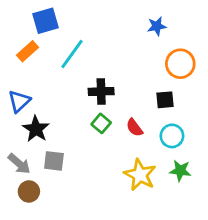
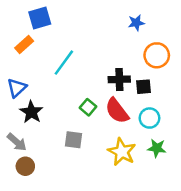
cyan line: (72, 54) -> (64, 63), moved
black cross: (101, 91) -> (119, 79), moved
red semicircle: (134, 128) -> (117, 111), size x1.6
gray square: (54, 161) -> (74, 140), moved

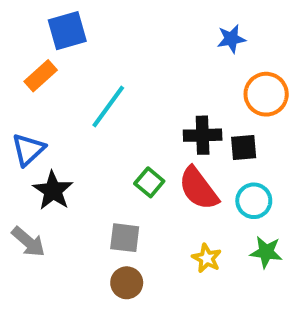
yellow star: (122, 152) -> (207, 258), size x0.6
brown circle: (25, 166) -> (127, 283), moved

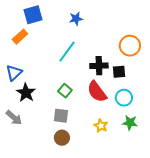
blue star: (231, 39) -> (76, 19), moved
cyan line: (108, 106) -> (67, 52), moved
green square: (149, 182) -> (65, 91), moved

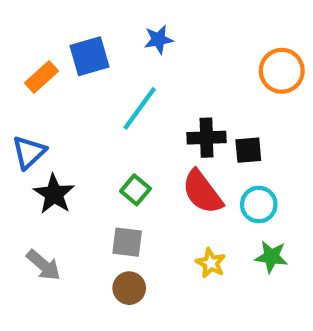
blue square: (33, 15) -> (89, 56), moved
orange circle: (130, 46) -> (282, 71), moved
gray arrow: (14, 118) -> (44, 265), moved

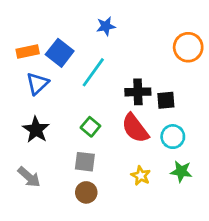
blue square: (89, 56) -> (60, 53), moved, turned -36
orange rectangle: (41, 77) -> (28, 51), turned 30
blue triangle: (29, 152) -> (37, 84), moved

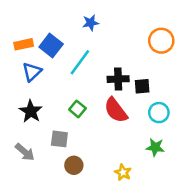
cyan circle: (173, 137) -> (159, 113), moved
gray square: (85, 162) -> (59, 139), moved
yellow star: (141, 176) -> (123, 172), moved

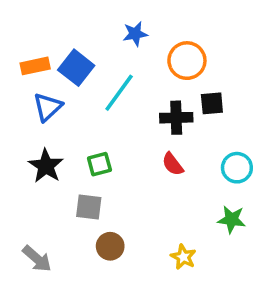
orange circle: (161, 41) -> (187, 61), moved
black square: (142, 86) -> (212, 103), moved
green square: (77, 109) -> (99, 164), moved, turned 35
red semicircle: (116, 110) -> (173, 164), size x0.6
gray arrow: (25, 152) -> (37, 259), moved

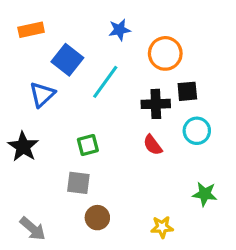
orange rectangle: (35, 66) -> (31, 30), moved
black star: (46, 166) -> (23, 147), moved
cyan circle: (237, 168) -> (197, 131), moved
yellow star: (183, 257) -> (162, 227), turned -30

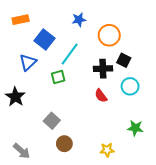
black square: (187, 91) -> (124, 60), turned 32
green square: (88, 145) -> (58, 77), moved
gray square: (78, 183) -> (52, 121), turned 35

